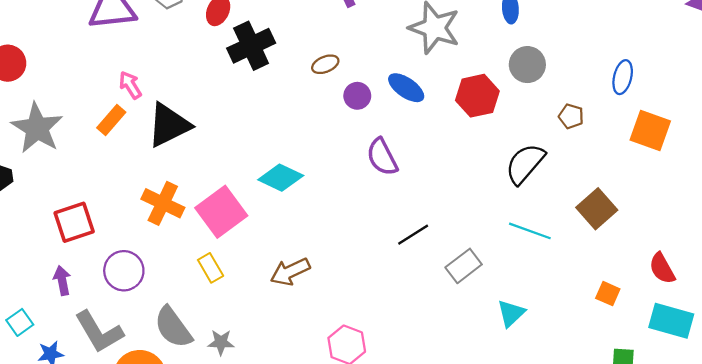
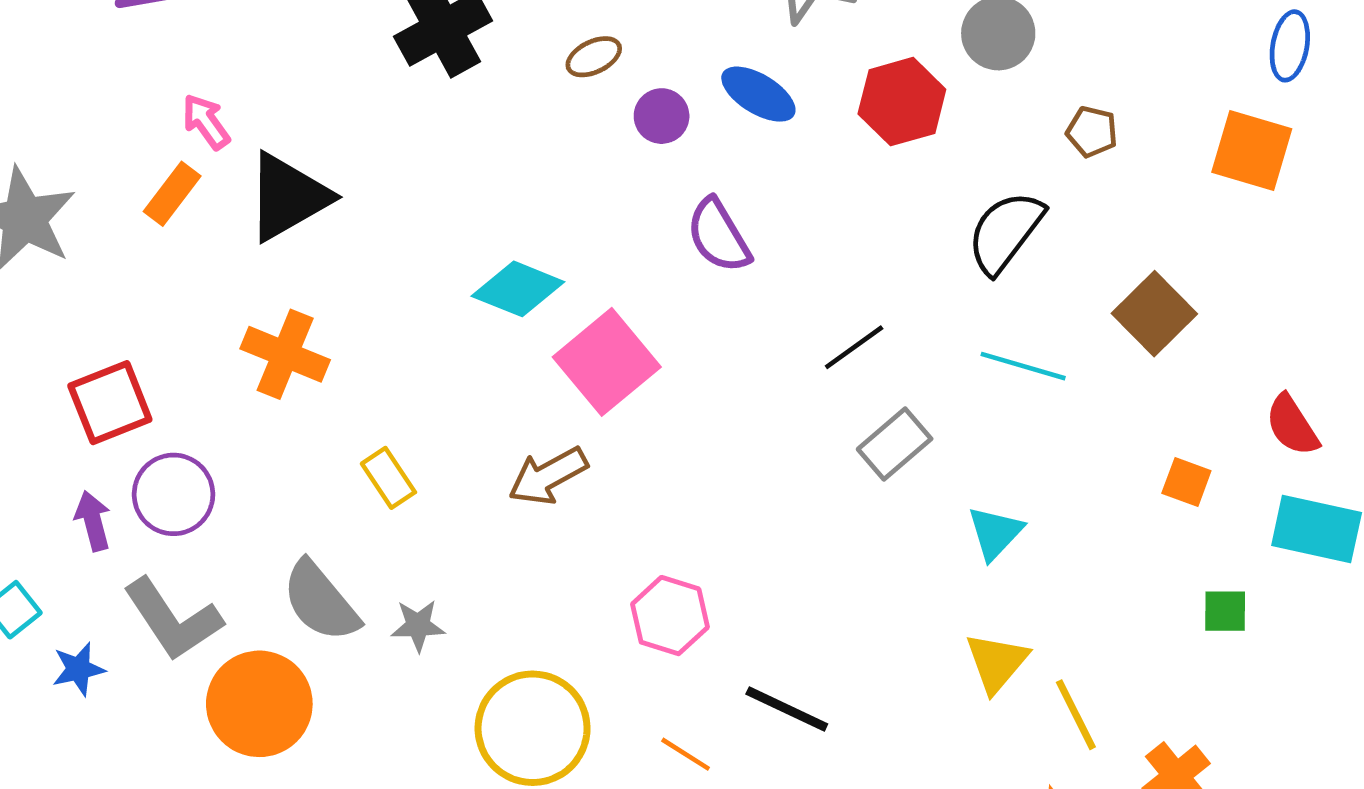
blue ellipse: (623, 77) -> (1290, 46), moved
pink square: (221, 212) -> (607, 362), moved
black line: (413, 235) -> (854, 347), moved
purple circle: (124, 271) -> (174, 494), moved

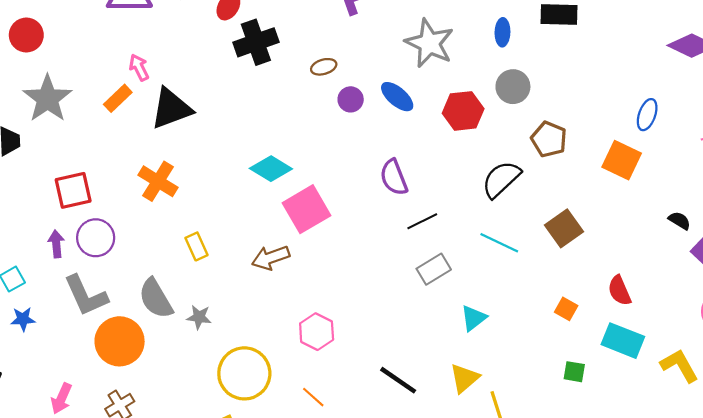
brown pentagon: (1092, 132) -> (549, 139), size x1.5
purple semicircle: (719, 236) -> (394, 177), moved
blue star: (78, 669) -> (23, 319), moved
black line: (787, 709) -> (398, 380), moved

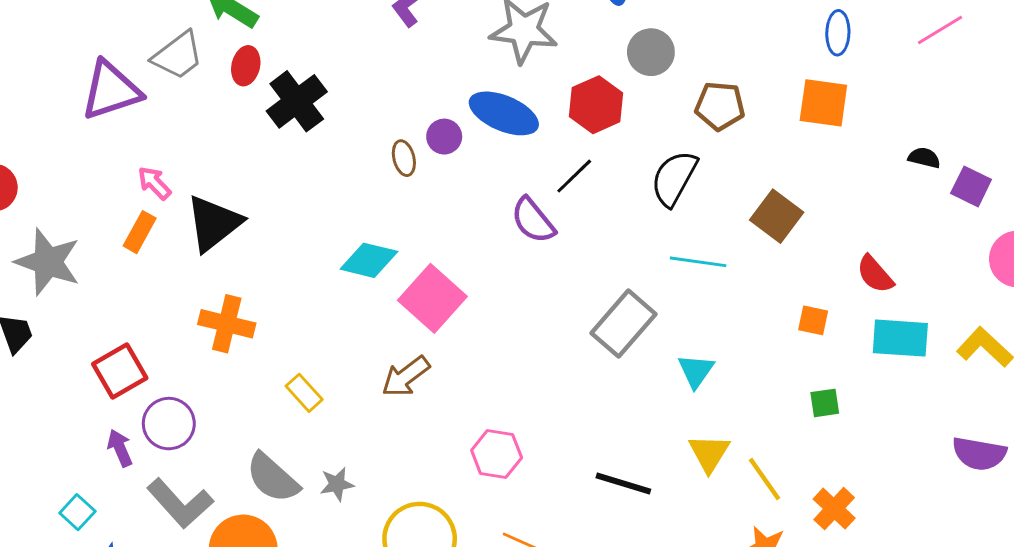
brown ellipse: (324, 67) -> (404, 158), moved, turned -70
blue ellipse: (397, 97) -> (504, 113), size x1.4
black line: (422, 221) -> (574, 176), moved
gray rectangle: (434, 269) -> (623, 324), size x1.4
green square: (574, 372) -> (825, 403), moved

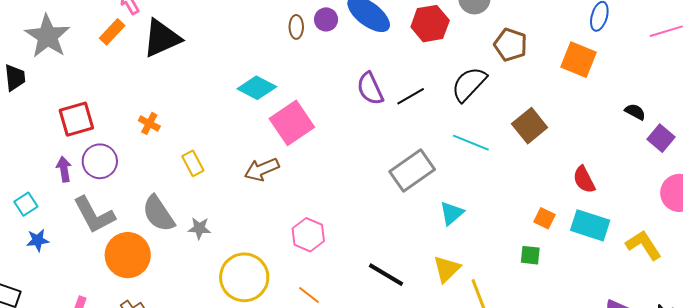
black line: (574, 176) -> (411, 96), moved
orange square: (813, 320) -> (545, 218), moved
orange cross: (227, 324) -> (149, 123), moved, size x0.6

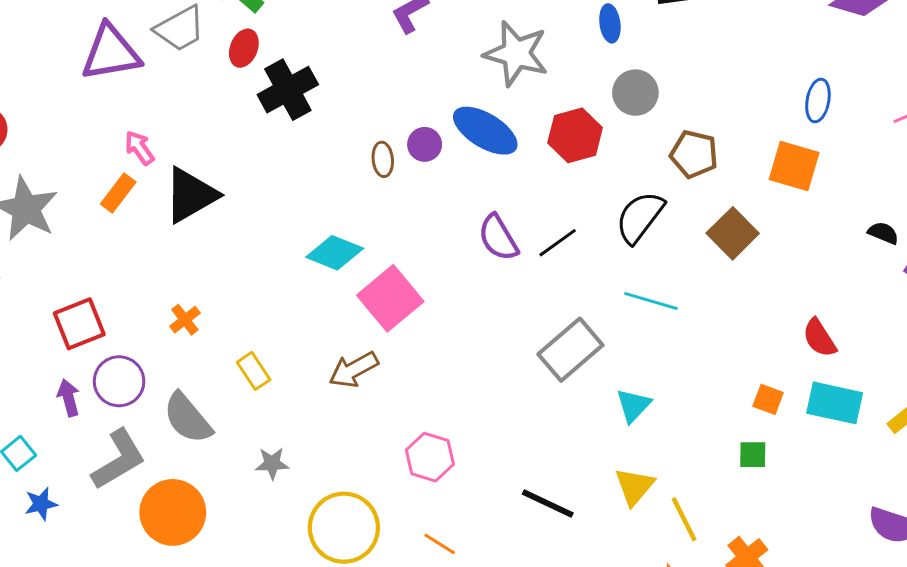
orange cross: (149, 123) -> (185, 320), turned 30
brown square: (530, 126) -> (733, 233), moved
gray semicircle: (158, 214) -> (188, 418), moved
gray L-shape: (94, 215) -> (119, 459), turned -87

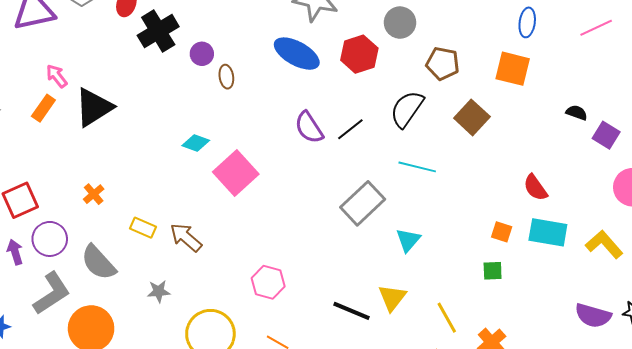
purple circle: (425, 144) -> (202, 54), moved
cyan diamond: (335, 253) -> (196, 143), size x0.7
brown arrow: (354, 370) -> (186, 237), moved, turned 72
yellow rectangle: (254, 371) -> (143, 228), turned -30
yellow triangle: (634, 486) -> (392, 298), moved

